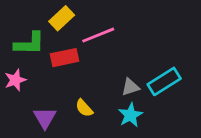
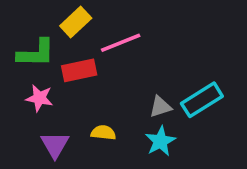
pink star: (15, 80) -> (39, 98), moved, turned 30
yellow semicircle: (84, 108) -> (103, 133), turned 138

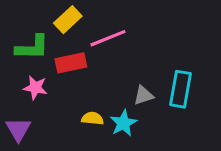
cyan rectangle: (202, 100) -> (181, 89), turned -48
cyan star: (160, 141) -> (123, 123), moved
purple triangle: (55, 145) -> (18, 129), moved

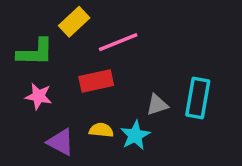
red rectangle: (71, 63) -> (96, 81), moved
purple triangle: (18, 129) -> (61, 142), moved, turned -32

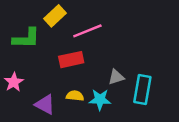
pink star: (39, 96) -> (14, 82), moved, turned 30
cyan rectangle: (198, 98) -> (142, 90), moved
cyan star: (135, 135) -> (100, 100), turned 30

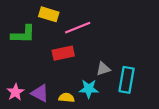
yellow rectangle: (55, 16) -> (49, 14), turned 60
pink star: (14, 82) -> (15, 92), moved
yellow semicircle: (75, 96) -> (67, 98), moved

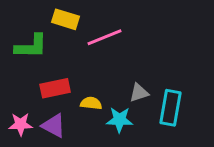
red rectangle: (63, 53) -> (55, 88), moved
pink star: (15, 92) -> (21, 124), turned 30
yellow semicircle: (67, 98) -> (91, 103), moved

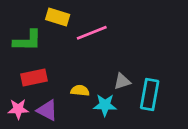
red rectangle: (55, 88) -> (34, 77), moved

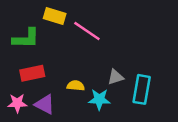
pink line: (92, 33) -> (87, 31), turned 56

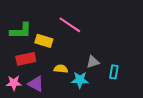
yellow rectangle: (55, 16) -> (44, 41), moved
cyan rectangle: (142, 89) -> (114, 72), size x0.6

